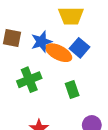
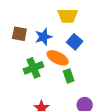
orange ellipse: (59, 53) -> (58, 58), moved

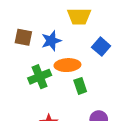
blue square: (75, 42) -> (101, 47), moved
orange ellipse: (58, 58) -> (67, 65), turned -30

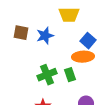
orange ellipse: (67, 65) -> (83, 57), moved
green cross: (40, 77) -> (47, 75), moved

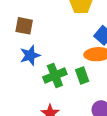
blue star: (45, 36) -> (30, 55), moved

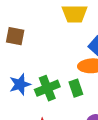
blue star: (30, 55) -> (20, 84), moved

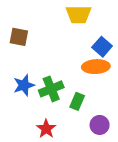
green rectangle: (76, 88) -> (77, 101), moved, turned 42

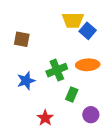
blue square: (102, 47) -> (88, 31), moved
green cross: (51, 89) -> (57, 70), moved

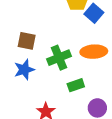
brown square: (22, 39) -> (27, 41), moved
green rectangle: (72, 95) -> (76, 85), turned 48

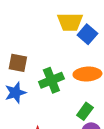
green rectangle: (76, 85) -> (85, 111), moved, turned -35

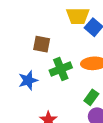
brown square: (18, 63) -> (42, 44), moved

